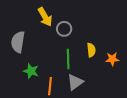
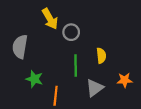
orange star: (112, 59) -> (125, 80), moved
gray triangle: (75, 82) -> (95, 88), moved

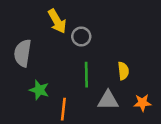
yellow semicircle: (101, 56) -> (123, 71), moved
orange star: (125, 80) -> (142, 103), moved
gray triangle: (95, 88) -> (108, 100), turned 36

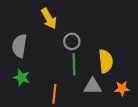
gray circle: (81, 36) -> (72, 41), moved
yellow semicircle: (123, 71) -> (106, 61), size x1.5
green star: (39, 90) -> (22, 77), moved

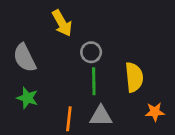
gray semicircle: (19, 46) -> (25, 58), turned -35
gray triangle: (93, 86) -> (101, 116), moved

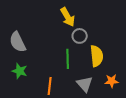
yellow arrow: (62, 23) -> (68, 17), moved
gray circle: (91, 52) -> (80, 36), moved
gray triangle: (101, 116) -> (85, 84), moved, turned 48

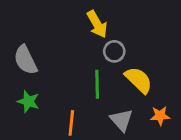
yellow semicircle: (97, 56) -> (139, 80), turned -40

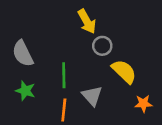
green line: (97, 84) -> (64, 75), moved
gray triangle: (121, 120) -> (92, 96), moved

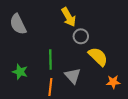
gray semicircle: (23, 53) -> (18, 24), moved

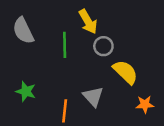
green line: (50, 60) -> (65, 45), moved

